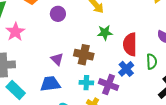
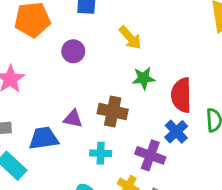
purple triangle: (57, 59) -> (73, 119), turned -32
cyan cross: (86, 83) -> (101, 153), moved
blue trapezoid: (50, 84) -> (44, 138), moved

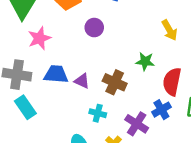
yellow arrow: (130, 38) -> (169, 30), moved
blue trapezoid: (44, 138) -> (56, 74), moved

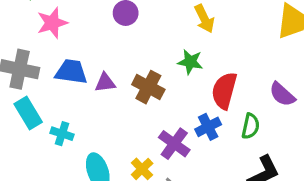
yellow arrow: (169, 30) -> (204, 19), moved
purple triangle: (82, 81) -> (105, 83), turned -35
cyan cross: (98, 113) -> (62, 134), moved

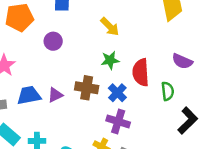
blue cross: (208, 127) -> (117, 93), moved

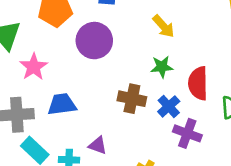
purple circle: (53, 41) -> (94, 41), size x1.6
purple triangle: (55, 95) -> (98, 145), moved, turned 42
purple cross: (118, 121) -> (187, 133), moved

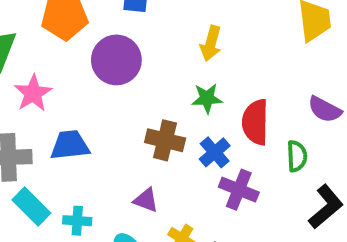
yellow arrow: (163, 26) -> (211, 43), turned 55
purple triangle: (98, 145) -> (146, 200), moved

